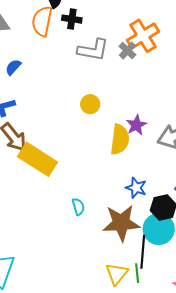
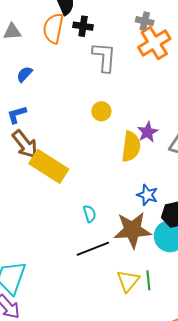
gray L-shape: (93, 50) -> (104, 57), turned -96
gray cross: (127, 51) -> (145, 21), moved, turned -30
black line: (143, 252) -> (93, 249), moved, turned 64

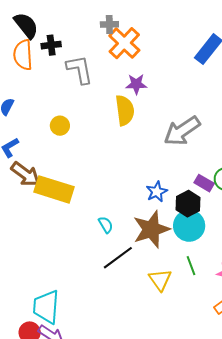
yellow circle: (101, 111) -> (60, 126), moved
purple star: (148, 132) -> (136, 84), moved, turned -30
yellow semicircle: (131, 147) -> (125, 110), moved
blue star: (147, 195) -> (157, 192), turned -30
green line: (148, 280) -> (191, 266), moved

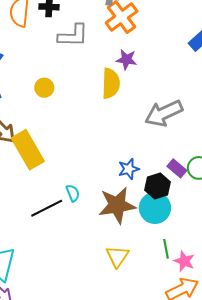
gray L-shape: (80, 69) -> (73, 36), turned 92
yellow rectangle: (54, 189) -> (28, 150), turned 33
black line: (118, 258) -> (47, 208), moved
green line: (191, 266) -> (166, 249), moved

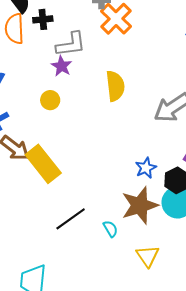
purple star: (126, 60) -> (62, 66), moved, turned 30
cyan semicircle: (73, 193) -> (110, 229), moved

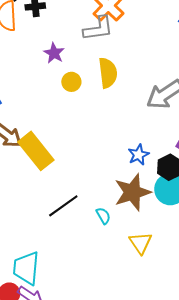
gray L-shape: (71, 44) -> (98, 29), moved
yellow circle: (50, 100) -> (71, 82), moved

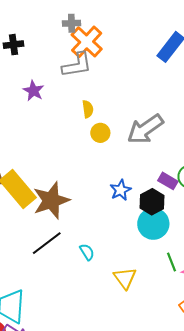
yellow semicircle: (108, 73) -> (88, 109), size x0.6
yellow circle: (71, 82) -> (100, 133), moved
brown star: (132, 192) -> (51, 200), moved

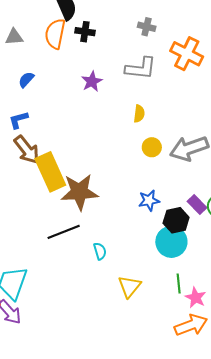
orange cross: (87, 42) -> (187, 54), moved, turned -32
yellow circle: (100, 133) -> (152, 147), moved

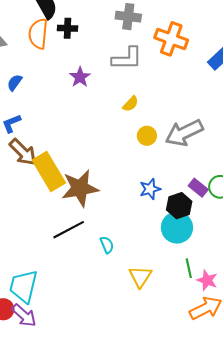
gray cross: (147, 27) -> (128, 17), size x1.4
yellow semicircle: (139, 114) -> (131, 104), turned 42

